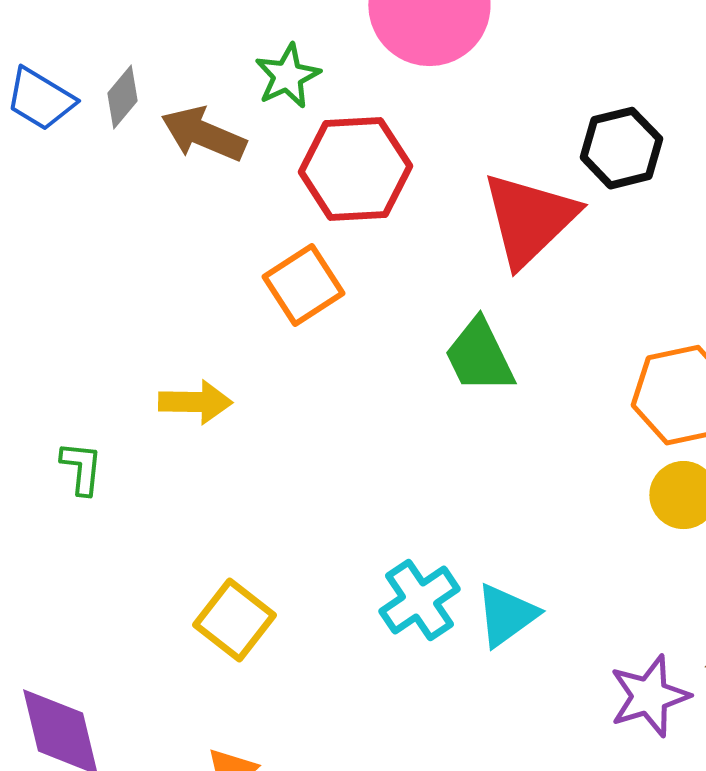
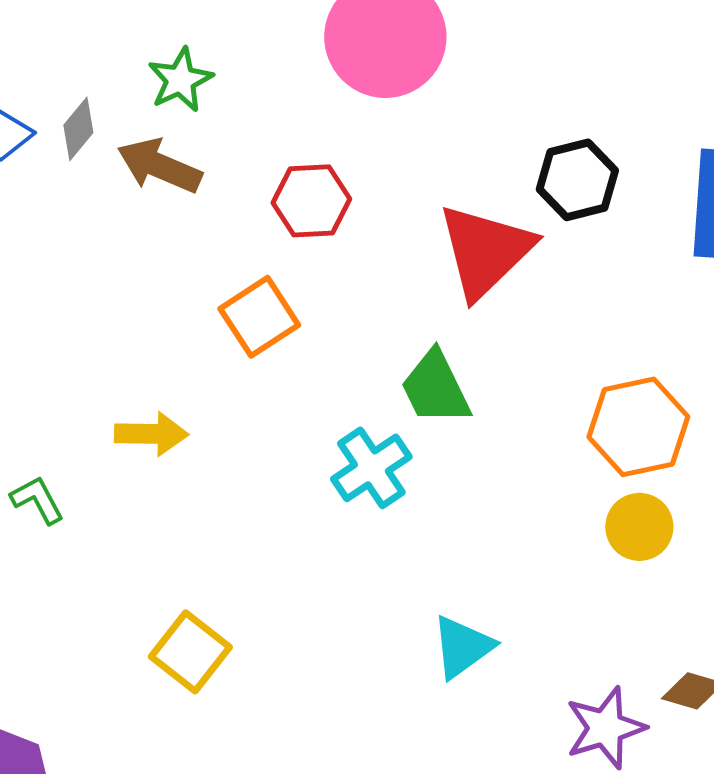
green star: (287, 76) -> (180, 80), moved
red hexagon: (355, 169) -> (311, 201), size x0.7
green L-shape: (81, 468) -> (37, 500), turned -34
cyan cross: (419, 600) -> (371, 468), moved

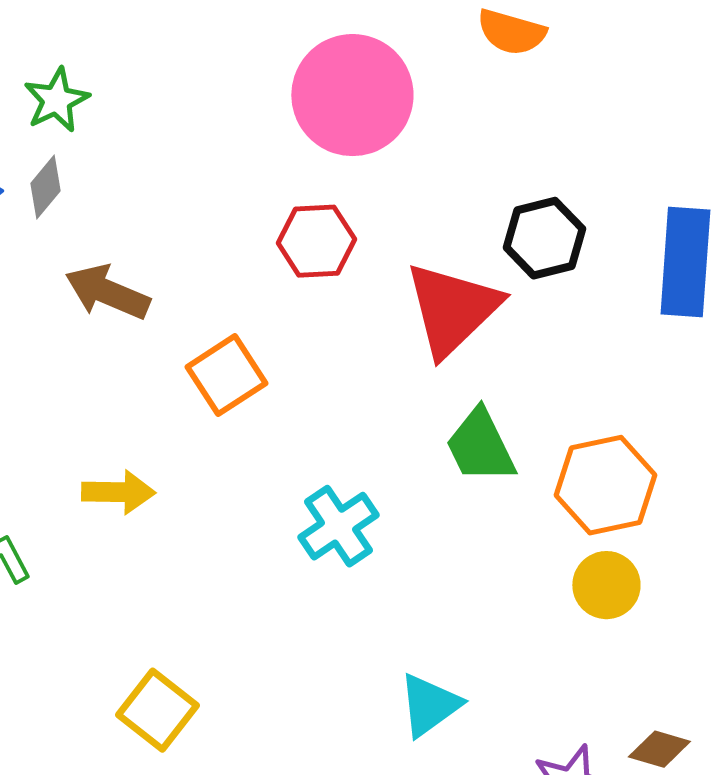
green star: (180, 80) -> (56, 100), moved
brown arrow: (159, 166) -> (107, 292), moved
red hexagon: (311, 201) -> (316, 241), moved
green trapezoid: (435, 388) -> (480, 446), moved

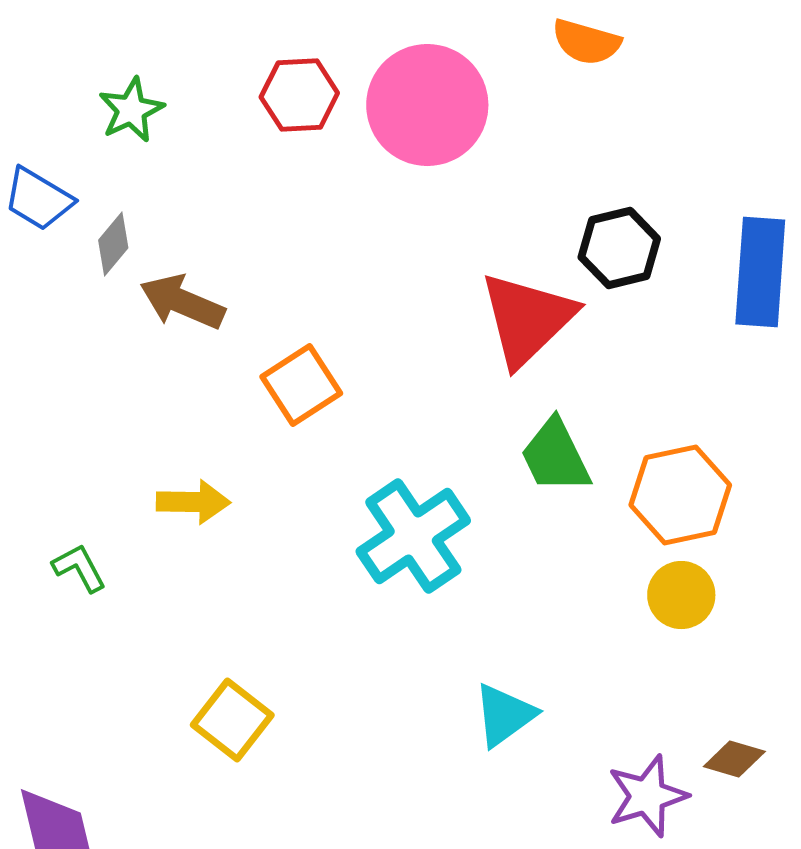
gray diamond: (45, 187) -> (113, 244), moved
red hexagon: (316, 241) -> (299, 95), moved
cyan cross: (338, 526) -> (413, 536), size x1.4

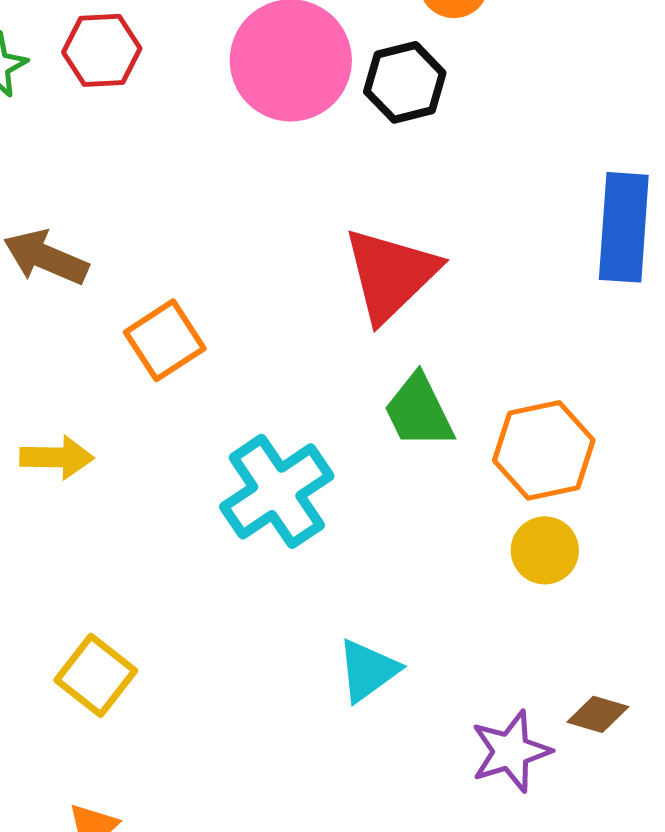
red hexagon: (299, 95) -> (102, 50), moved
black hexagon: (619, 248) -> (405, 82), moved

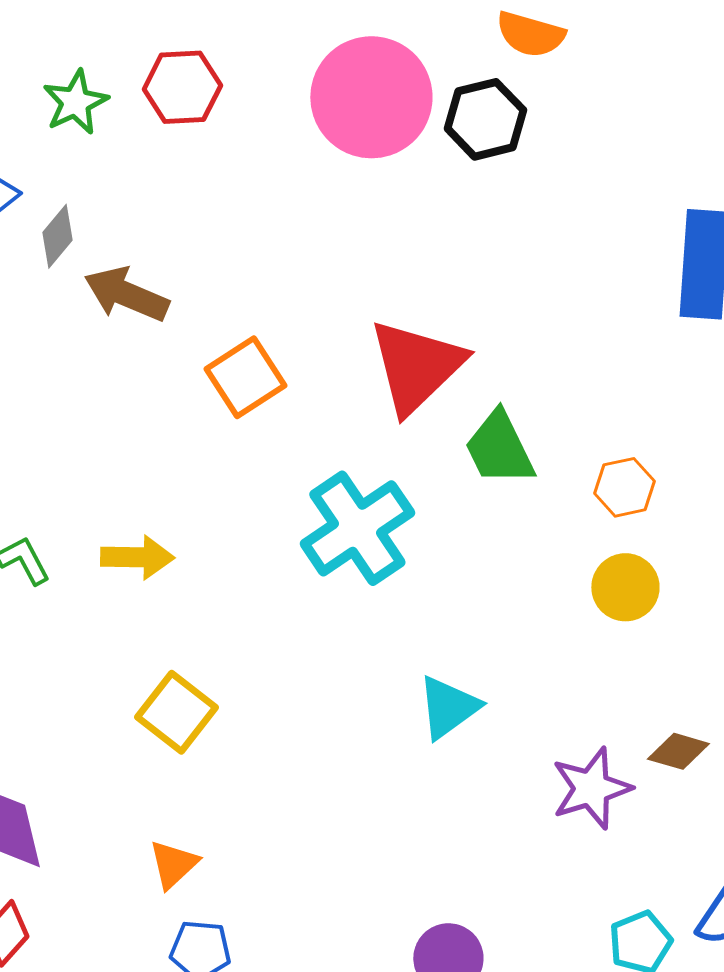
red triangle: (391, 274) -> (416, 366), moved
orange hexagon: (544, 450) -> (624, 487), size x0.6
yellow arrow: (57, 457) -> (137, 557), moved

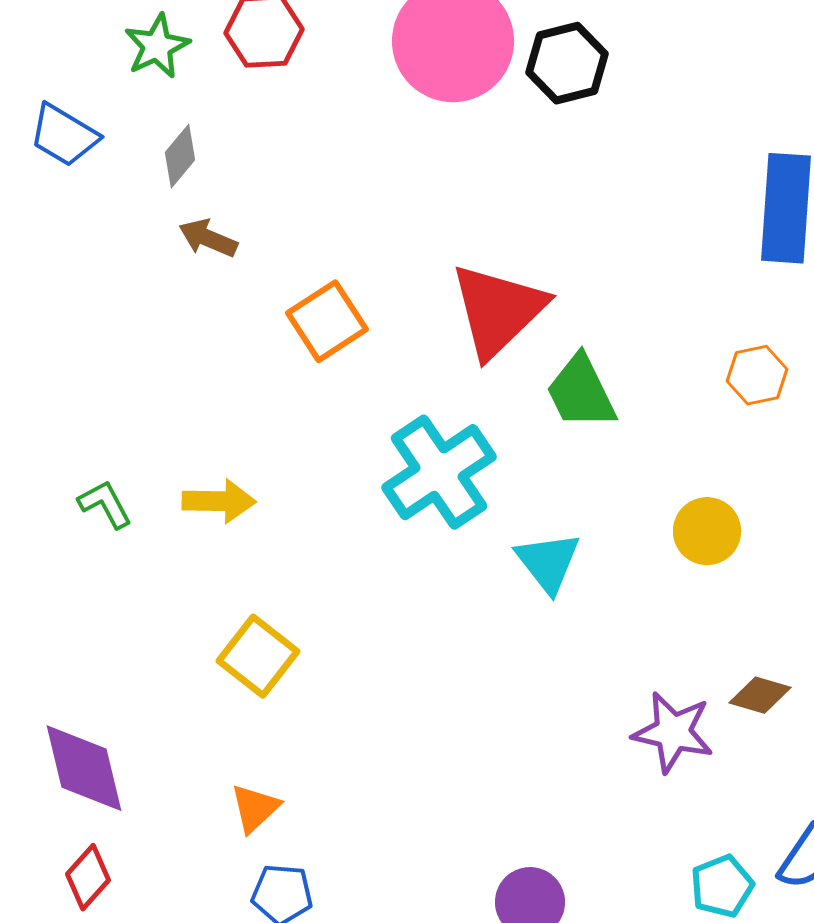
gray diamond: (57, 236) -> (180, 156), moved
brown arrow: (126, 294) -> (208, 238), size x0.7
orange hexagon: (624, 487) -> (757, 375), moved
cyan triangle: (448, 707) -> (548, 562), moved, turned -32
purple star: (591, 788) -> (673, 732), turned 30

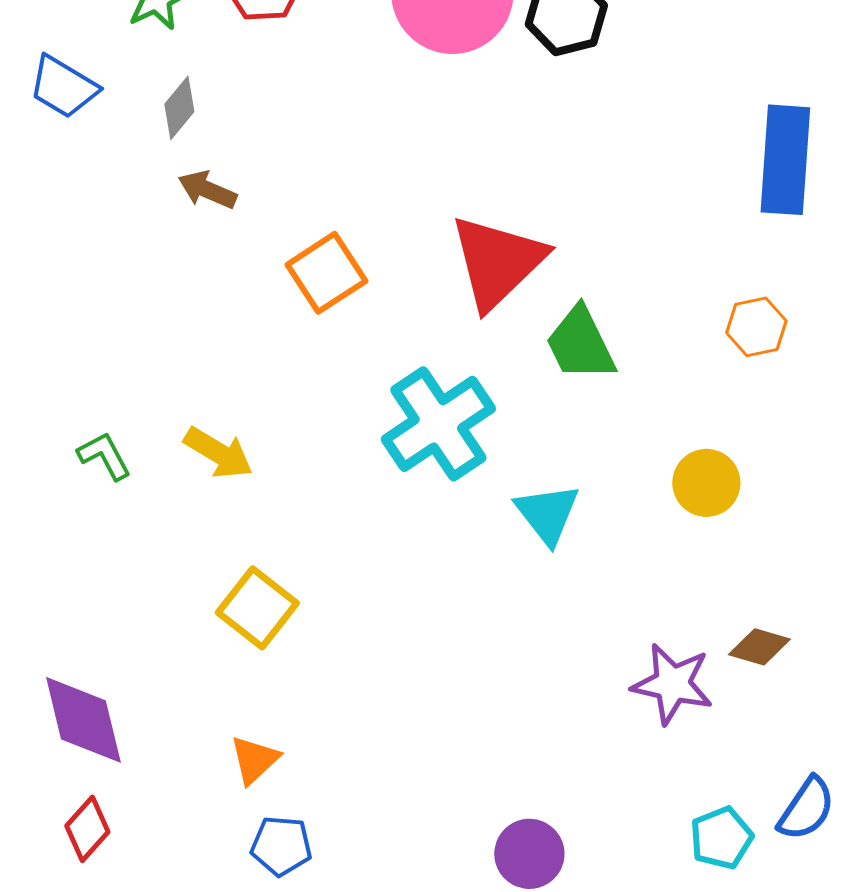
yellow arrow: (219, 501) -> (218, 453), turned 30

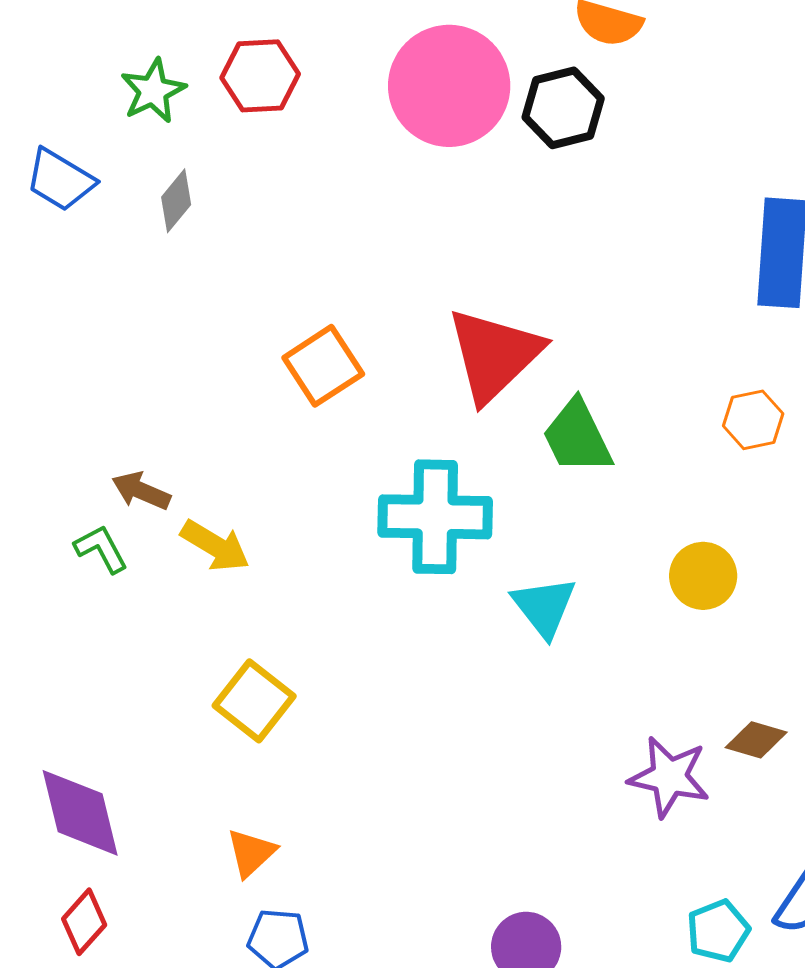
brown arrow: (207, 190) -> (141, 491), moved
cyan cross: (438, 424) -> (435, 517), turned 35

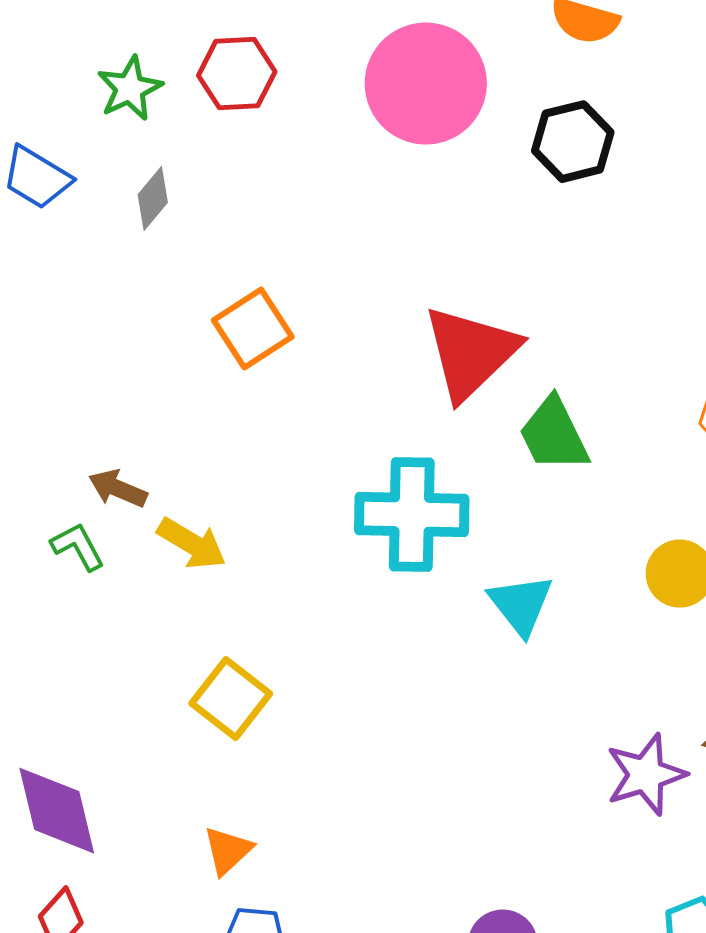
black hexagon: (563, 108) -> (573, 142), moved
orange square: (323, 366) -> (253, 329), moved
purple star: (669, 777) -> (646, 775), turned -30

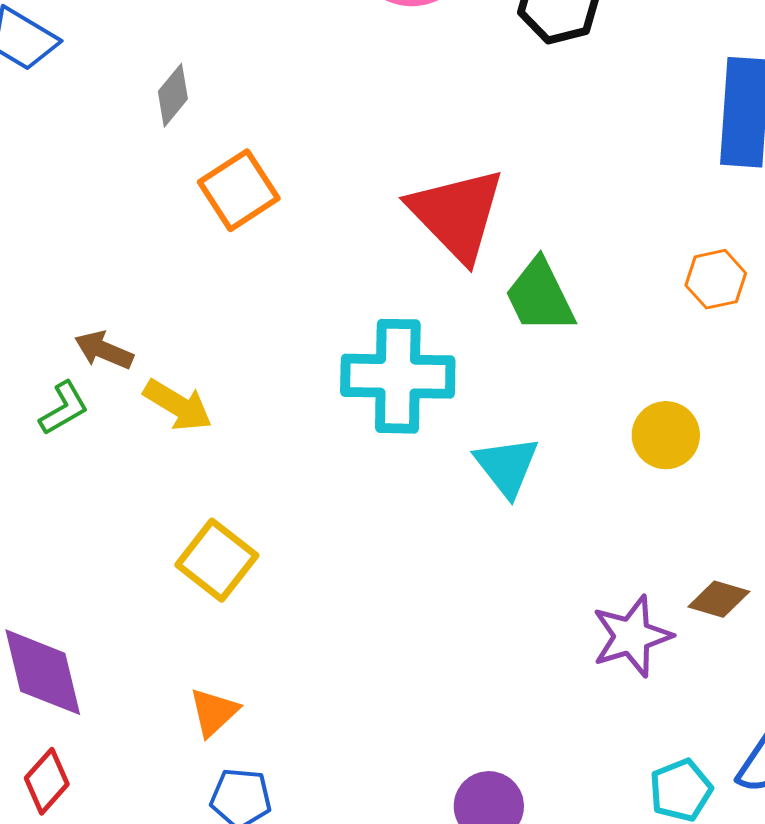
gray diamond: (153, 199) -> (173, 95), moved
red triangle: (471, 353) -> (457, 214), turned -30
green L-shape: (78, 547) -> (64, 408), turned 88

